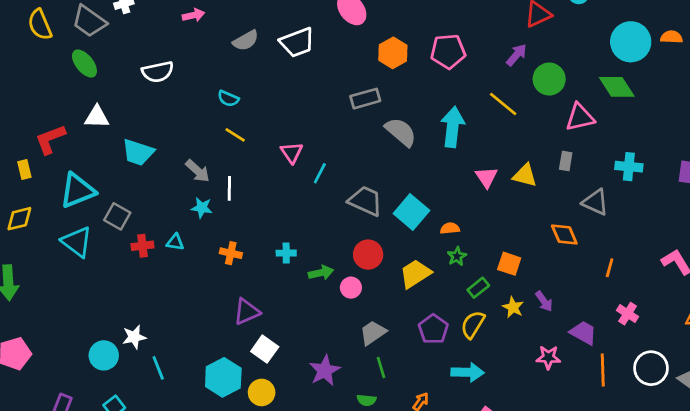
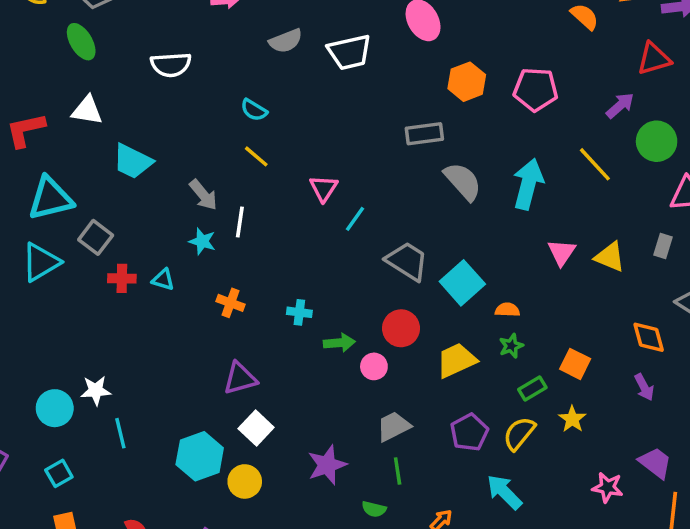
cyan triangle: (77, 242) -> (41, 262), turned 44
purple arrow: (544, 301) -> (644, 387), moved
cyan arrow: (468, 372) -> (504, 492), turned -144

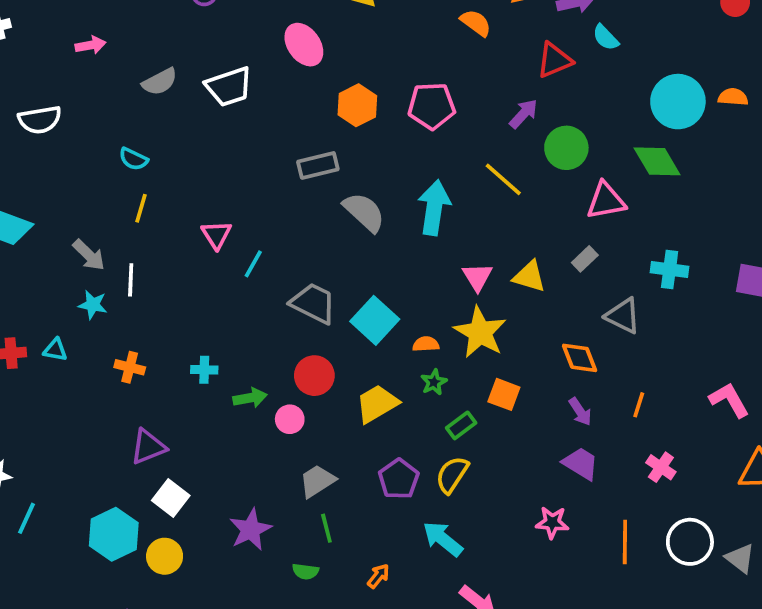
yellow line: (256, 156) -> (141, 208), turned 72
gray rectangle: (663, 246) -> (585, 259), turned 35
yellow star: (572, 419) -> (480, 332), moved, size x1.8
cyan line: (120, 433) -> (27, 518), turned 44
purple trapezoid: (655, 463) -> (581, 464), moved

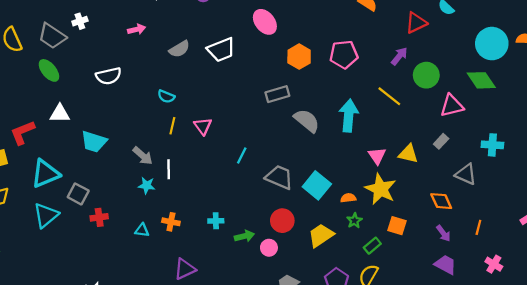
pink triangle: (216, 235) -> (203, 126), moved
cyan triangle: (55, 350) -> (142, 230), moved

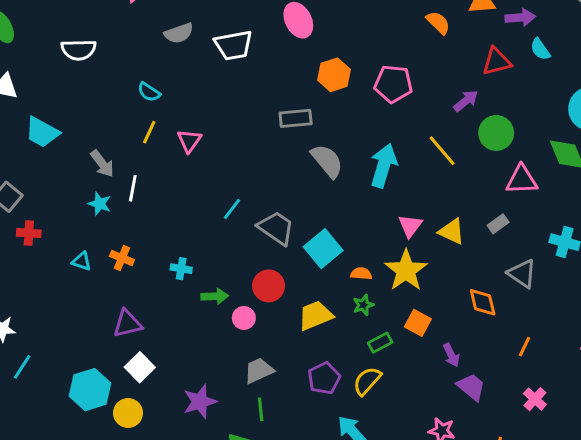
cyan line: (242, 155) -> (232, 209), moved
purple arrow: (443, 233) -> (451, 355), moved

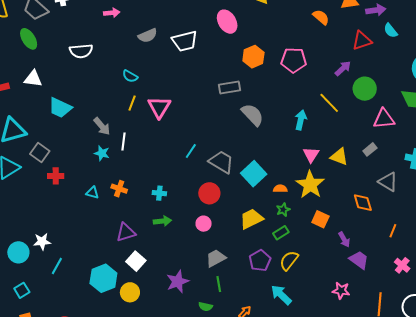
pink triangle: (189, 141) -> (159, 107), size x1.4
cyan arrow: (384, 166) -> (301, 120), moved, size x0.7
red circle: (269, 286) -> (209, 193), moved
green arrow: (215, 296) -> (162, 221), moved
green rectangle: (380, 343) -> (281, 233), moved

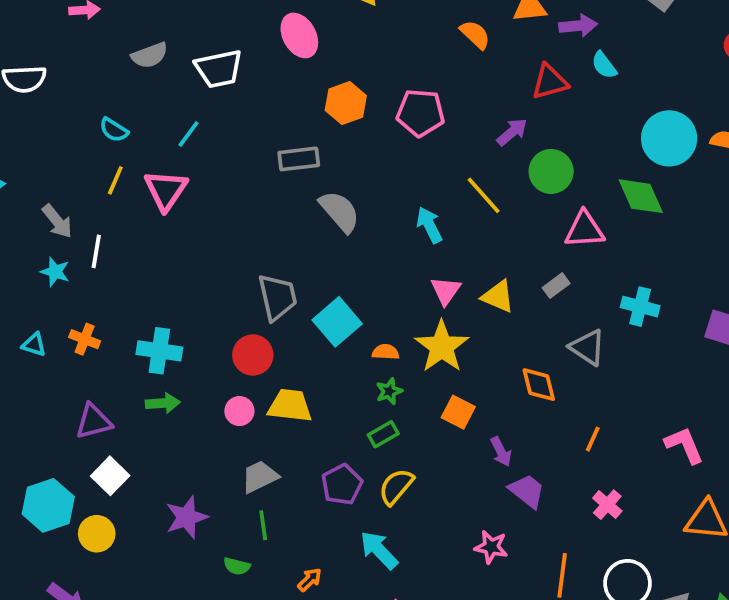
cyan arrow: (301, 120) -> (429, 225), turned -42
cyan line: (191, 151) -> (189, 134), moved
gray trapezoid: (221, 162) -> (277, 297), turned 44
cyan cross: (159, 193) -> (159, 351), size x1.6
yellow trapezoid: (251, 219) -> (290, 406), moved, turned 30

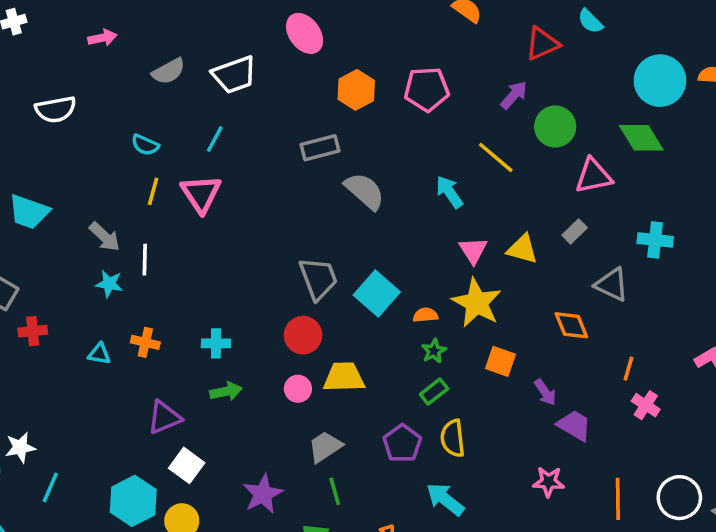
cyan cross: (159, 351) -> (216, 343), size x0.7
yellow semicircle: (396, 487) -> (453, 438), turned -39
pink cross: (607, 505) -> (646, 405), moved

